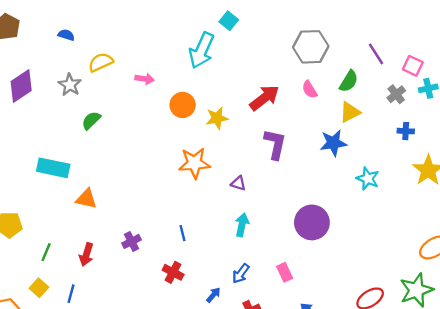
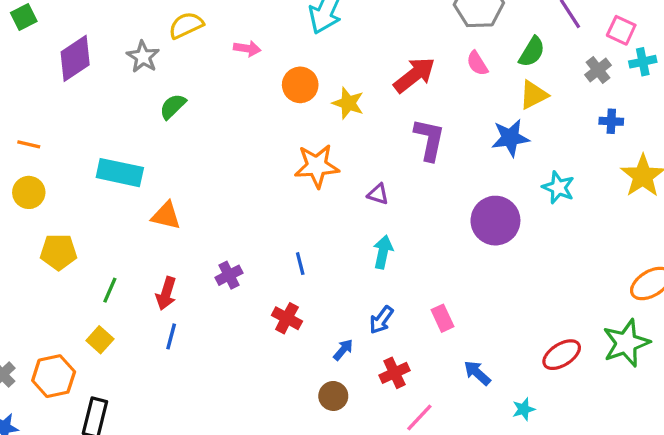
yellow star: (217, 118) -> (348, 103), turned 30
purple circle: (312, 222) -> (495, 221), moved
blue line: (71, 294) -> (171, 336), moved

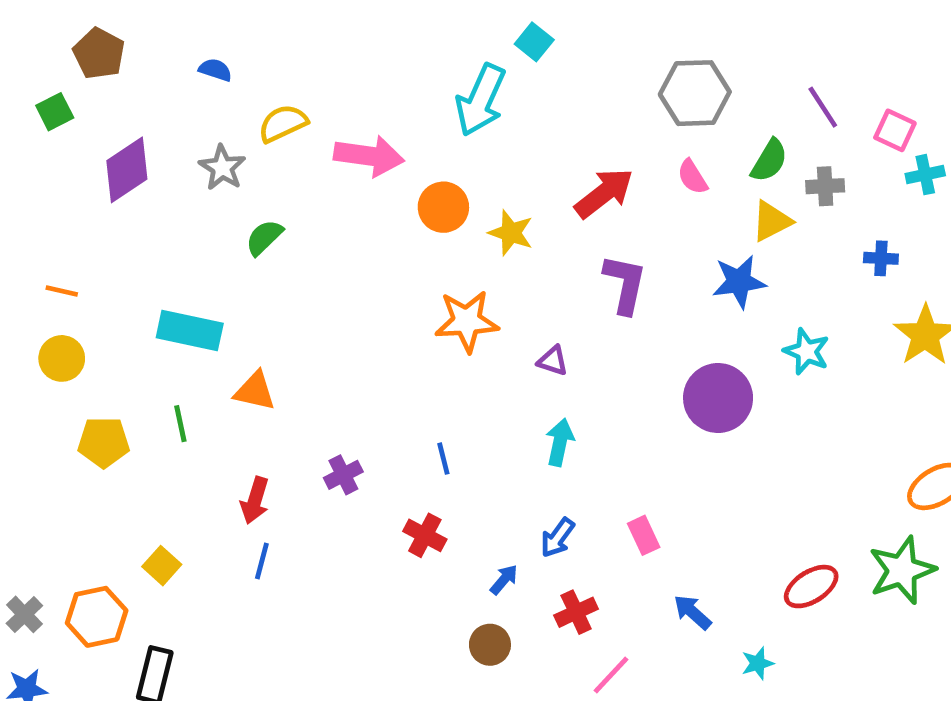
pink arrow: (247, 48) -> (369, 156), size x1.8
gray cross: (598, 70) -> (825, 186), moved, turned 35
green line: (110, 290) -> (180, 424), moved, turned -35

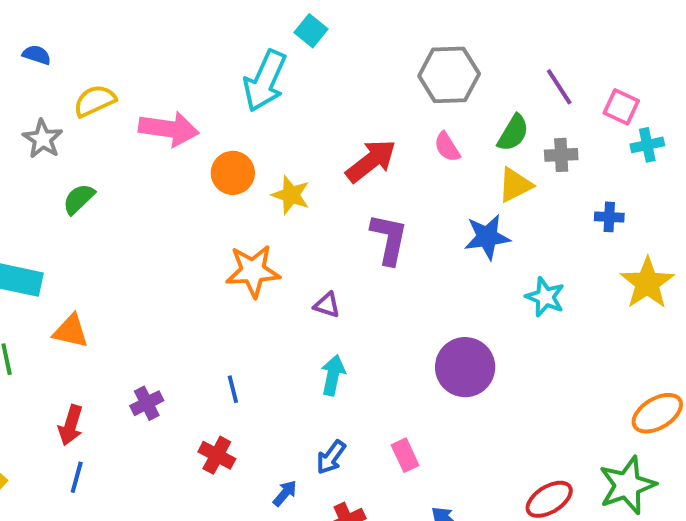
purple circle: (718, 398) -> (465, 367), moved

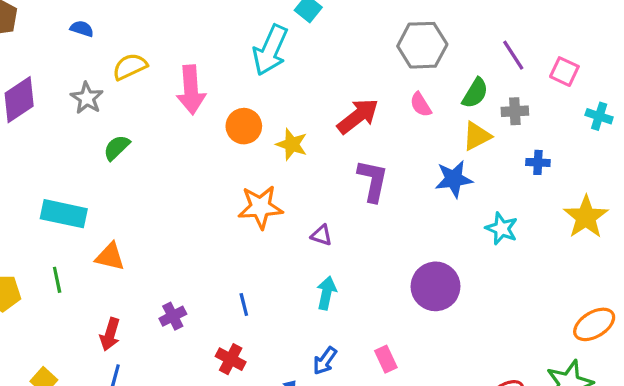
pink arrow: (169, 129) -> (191, 90), turned 78
cyan cross: (647, 145) -> (599, 116), moved, turned 30
blue cross: (609, 217) -> (538, 162), moved

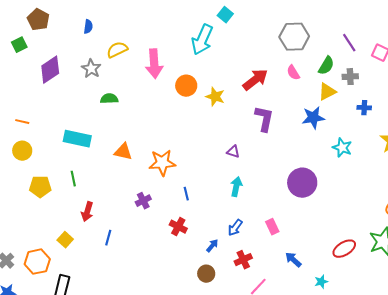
blue semicircle: (82, 29) -> (88, 27), turned 80
green semicircle: (117, 148) -> (109, 99), turned 42
orange star: (260, 207) -> (162, 163), moved
orange triangle: (110, 257) -> (123, 152), moved
red arrow: (110, 334) -> (87, 212), moved

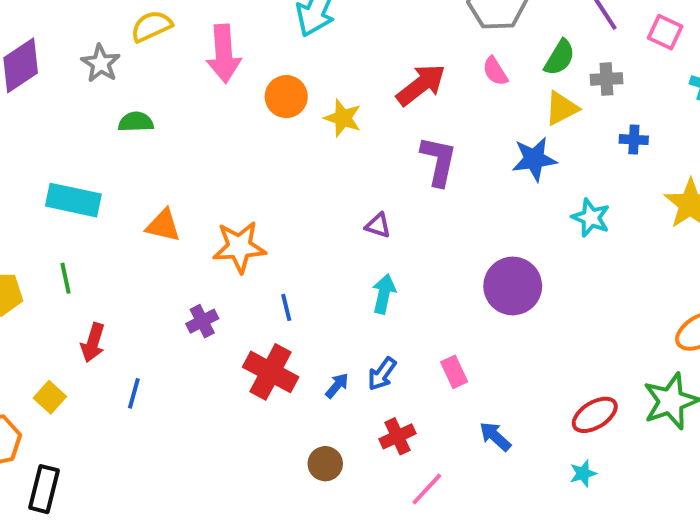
red cross: (178, 227) -> (271, 372), size x1.5
blue arrow: (212, 246) -> (337, 386), moved
cyan star: (321, 282) -> (583, 473), moved

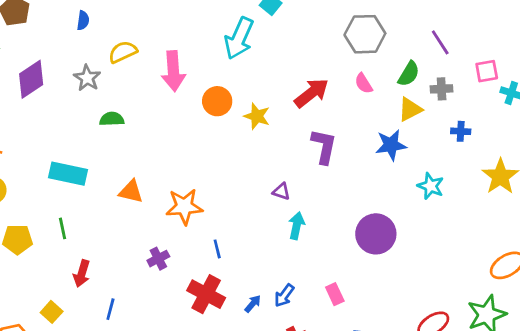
pink square: (665, 32) -> (487, 71), moved, turned -35
cyan arrow: (384, 294) -> (297, 226), moved

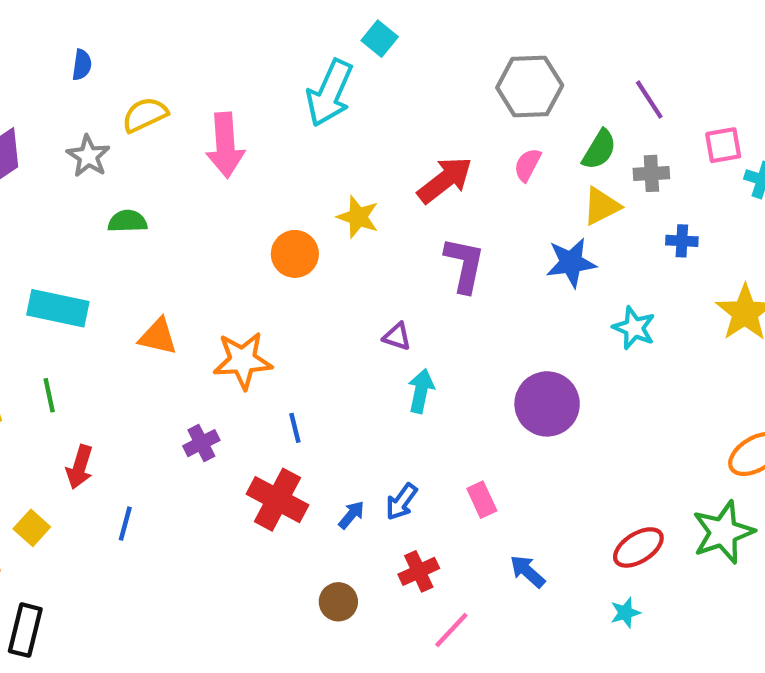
pink semicircle: (364, 83) -> (527, 165), turned 60
orange circle: (217, 101) -> (295, 254), moved

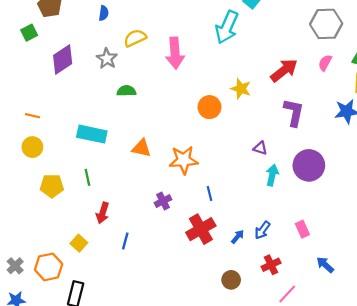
purple circle: (547, 404) -> (309, 165), moved
red cross: (277, 500) -> (201, 229), turned 32

